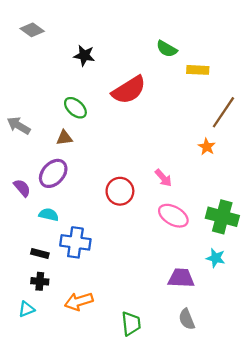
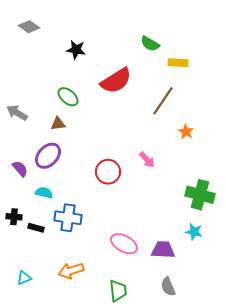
brown line: (223, 112) -> (163, 101), moved
pink ellipse: (173, 216) -> (124, 244), moved
black cross: (40, 281) -> (14, 217), moved

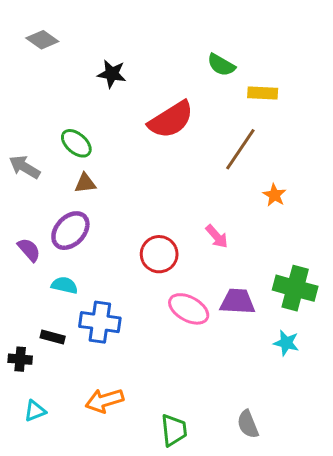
green ellipse: (68, 97) -> (76, 143), moved
black cross: (14, 217) -> (20, 359), moved
pink ellipse: (124, 244) -> (189, 309), moved
purple trapezoid: (163, 250) -> (237, 302), moved

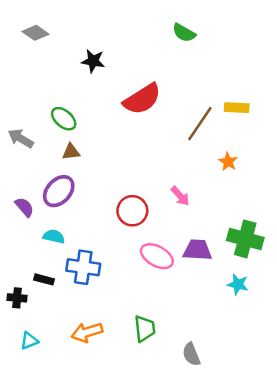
green semicircle: (221, 65) -> (184, 33), moved
yellow rectangle: (263, 93) -> (237, 108), moved
gray semicircle: (248, 424) -> (191, 354), moved
green trapezoid: (174, 430) -> (145, 329), moved

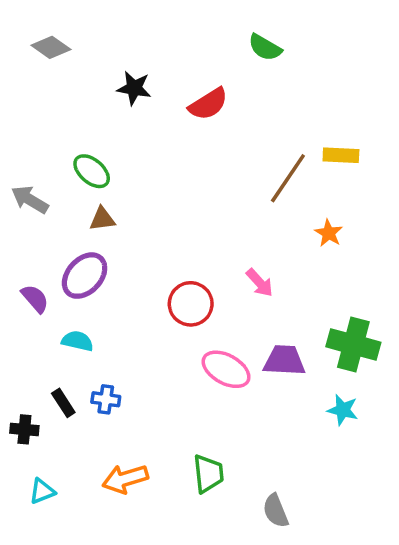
red semicircle: (142, 99) -> (208, 104), moved, size x0.7
blue cross: (83, 267) -> (106, 399), moved, size x0.6
black rectangle: (44, 279) -> (63, 403), turned 42

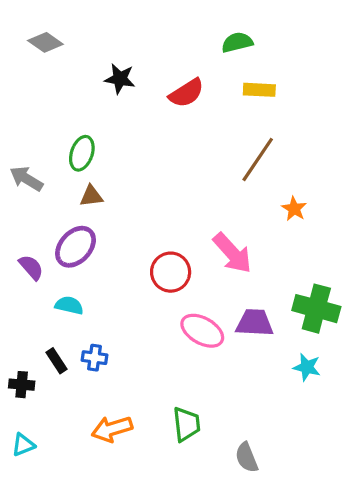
green semicircle: (265, 47) -> (237, 42), turned 136
yellow rectangle: (341, 155) -> (259, 90), moved
green ellipse: (92, 171) -> (82, 153), turned 68
pink arrow: (260, 283) -> (232, 253), size x1.6
cyan triangle: (42, 491) -> (23, 445), moved

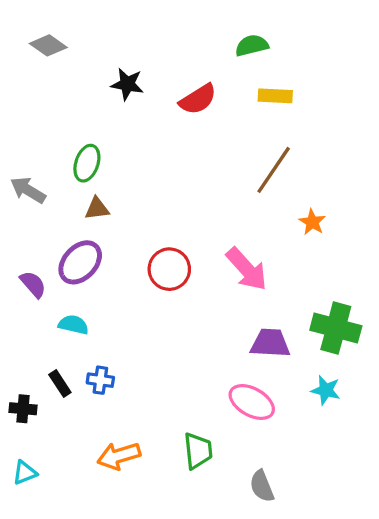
red circle: (171, 272) -> (169, 269), moved
pink ellipse: (202, 331) -> (252, 402), moved

